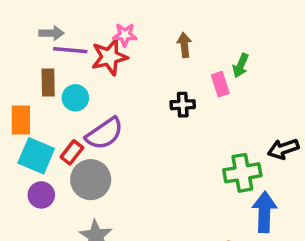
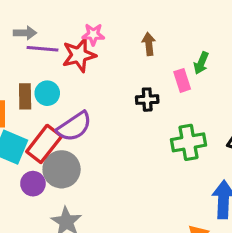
brown rectangle: (48, 83) -> (25, 96), moved
red rectangle: (72, 152) -> (44, 144), size x1.6
green cross: (242, 173) -> (188, 142), moved
purple circle: (41, 195) -> (33, 184), moved

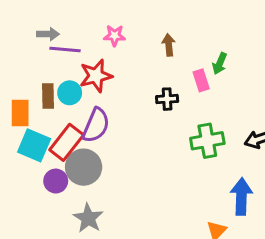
red star: (79, 55) -> (96, 76), moved
purple semicircle: (74, 126) -> (96, 125), turned -33

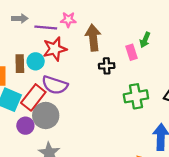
brown arrow: (169, 45) -> (93, 38), moved, size x1.6
purple line: (65, 50) -> (46, 27), moved
purple semicircle: (96, 125) -> (55, 85), turned 85

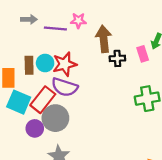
red star: (55, 49) -> (65, 64), moved
black cross: (107, 66) -> (117, 58), moved

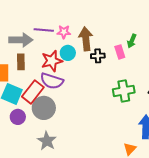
gray arrow: (29, 19) -> (21, 40), moved, size x1.6
pink star: (78, 21) -> (64, 32), moved
cyan circle: (45, 63) -> (68, 53), moved
purple circle: (35, 128) -> (18, 117), moved

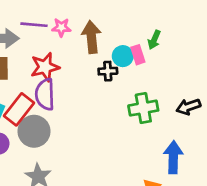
cyan circle: (68, 53) -> (123, 56), moved
black cross: (98, 56) -> (108, 71), moved
purple semicircle: (52, 81) -> (45, 94), turned 70

